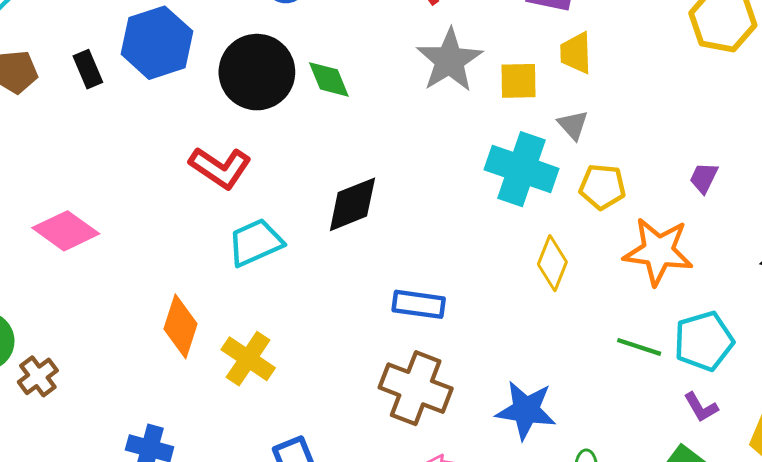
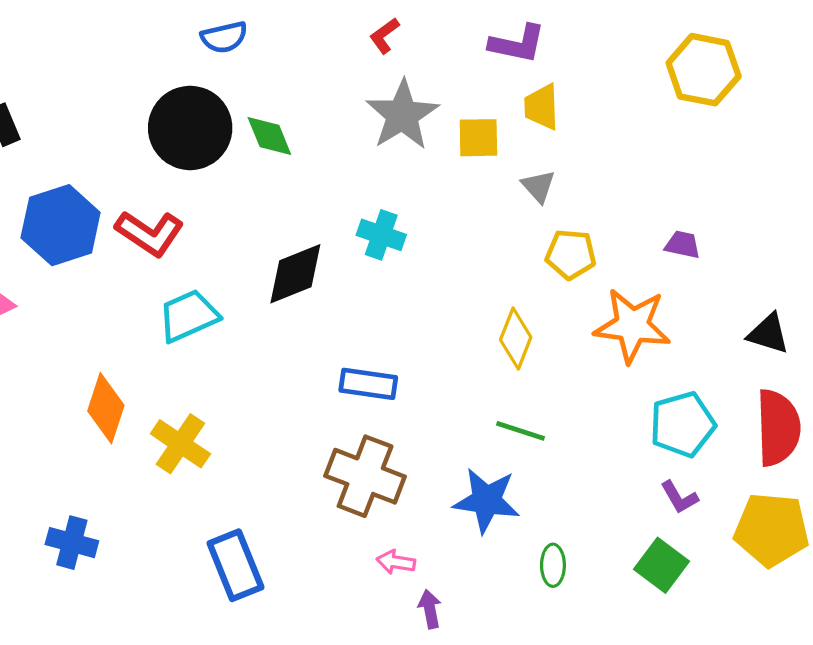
blue hexagon: (157, 43) -> (61, 225), moved
cyan cross: (522, 169) -> (381, 235), moved, size x0.6
purple trapezoid: (704, 178) -> (683, 245), turned 76
green line: (639, 347) -> (521, 431), moved

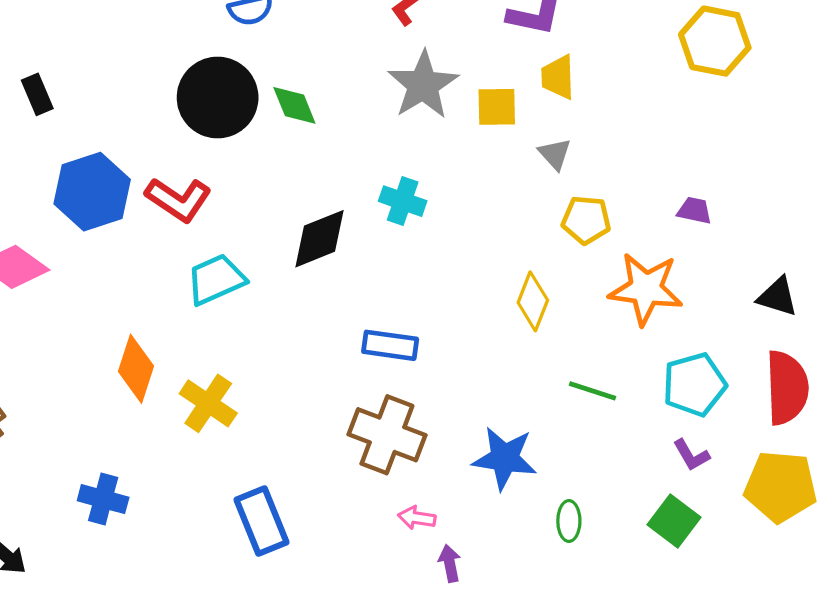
green line: (521, 431) -> (592, 391), moved

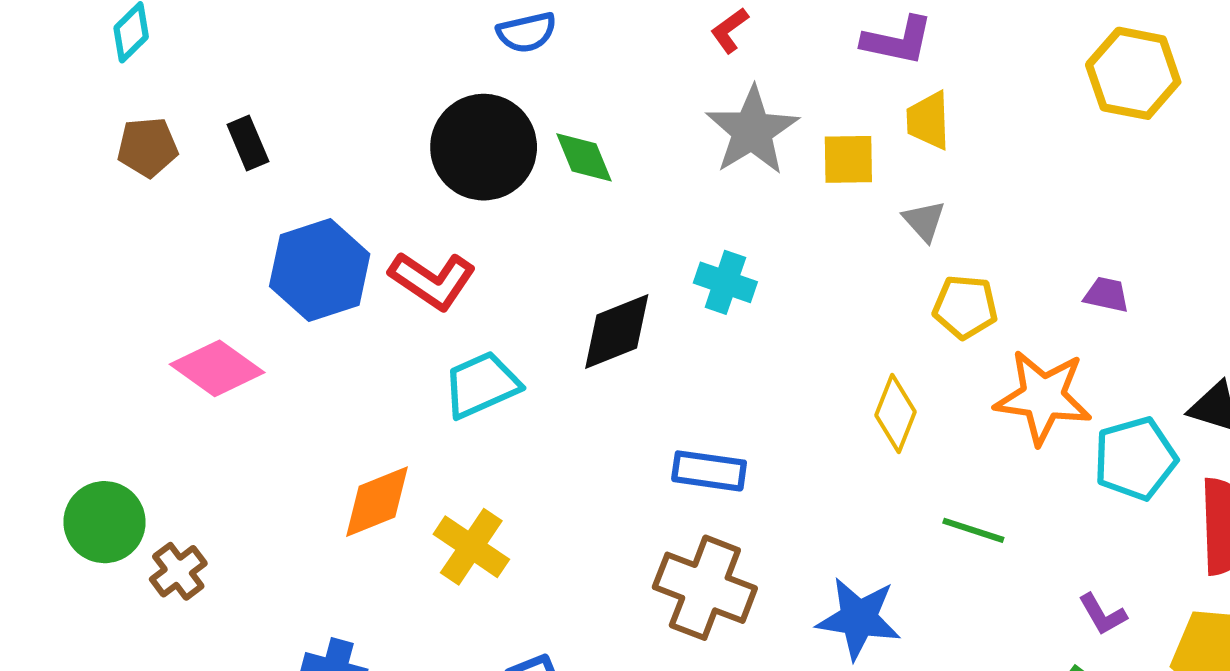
orange diamond: (136, 369) -> (377, 502), turned 50
cyan pentagon: (694, 385) -> (1135, 459), moved

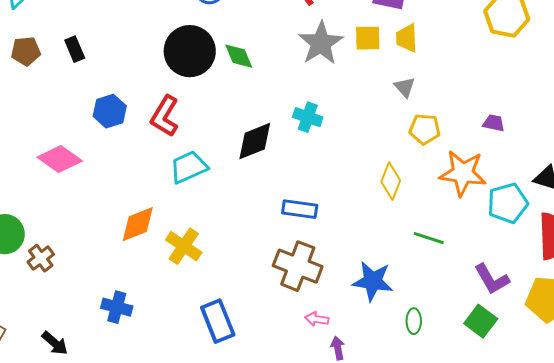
yellow square: (848, 159) -> (368, 38), moved
blue hexagon: (320, 270) -> (110, 111), size x0.7
red L-shape: (432, 280) -> (165, 116), turned 87
purple L-shape: (1102, 614) -> (492, 279), size x1.5

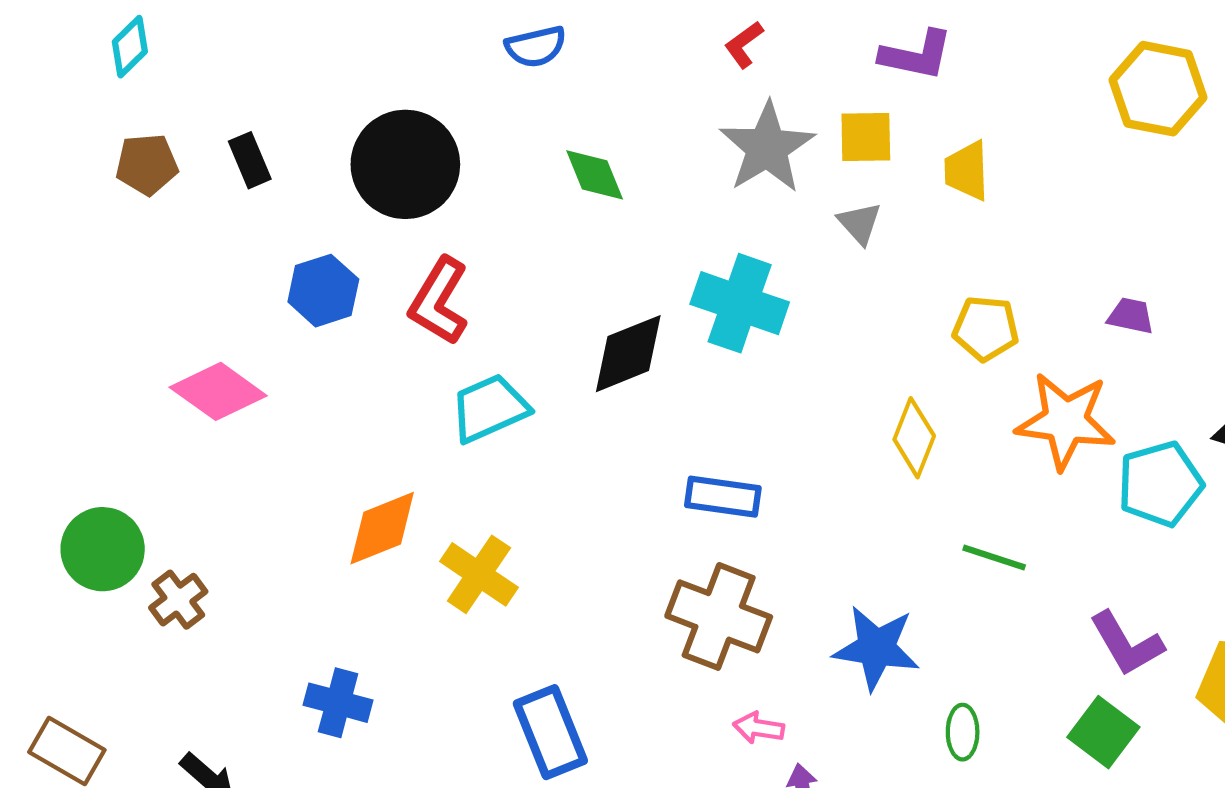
yellow trapezoid: (407, 38) -> (967, 171), moved
black circle: (190, 51) -> (405, 164), moved
gray triangle: (405, 87) -> (860, 223), moved
cyan cross: (308, 117) -> (740, 303), size x1.5

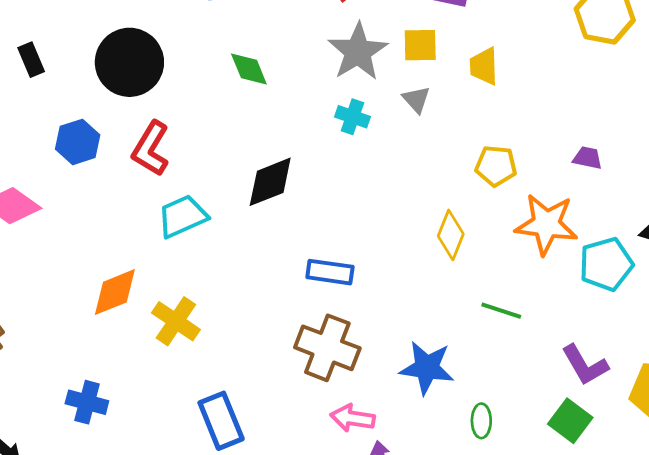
cyan cross: (740, 303) -> (353, 117), moved, size x0.6
pink arrow: (759, 728) -> (353, 418), size x1.4

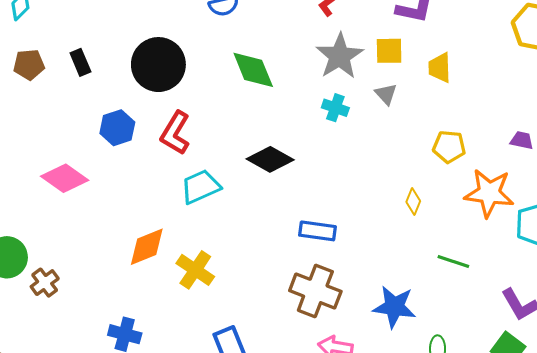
green diamond: (249, 69) -> (253, 70), size x1.4
black diamond: (270, 182) -> (270, 159), turned 51
yellow diamond: (451, 235) -> (413, 201), size x0.7

